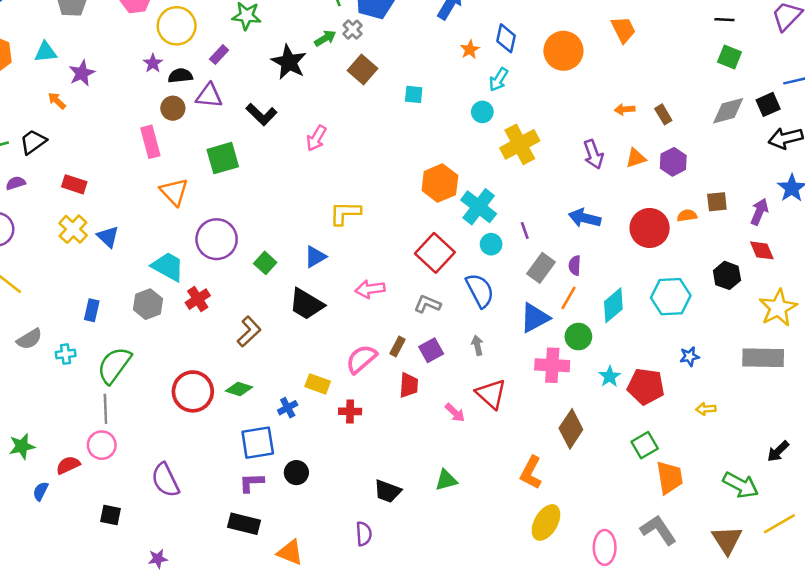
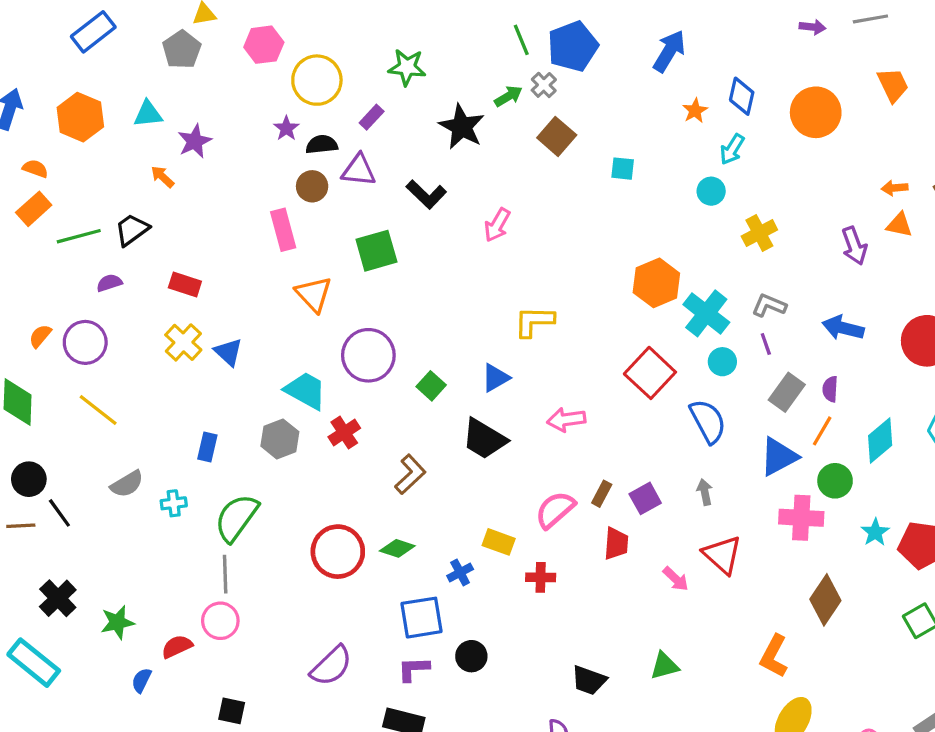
yellow cross: (520, 144) -> (759, 233), size x0.7
orange triangle: (636, 158) -> (899, 225), moved, turned 30
gray L-shape: (427, 304) -> (769, 305), moved
purple semicircle: (165, 480) -> (331, 666), moved, turned -108

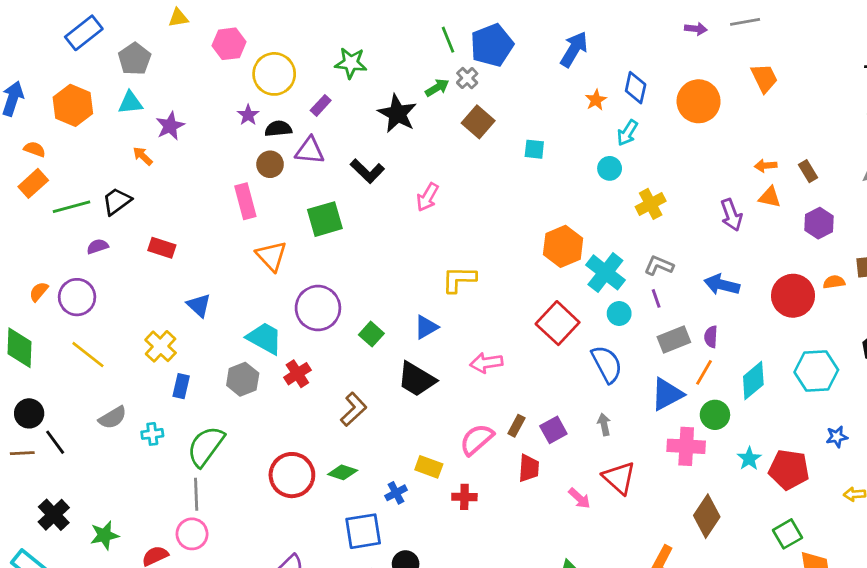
gray pentagon: (182, 50) -> (135, 59), moved
yellow cross: (183, 342) -> (161, 346), moved
gray rectangle: (787, 392) -> (674, 340), turned 32

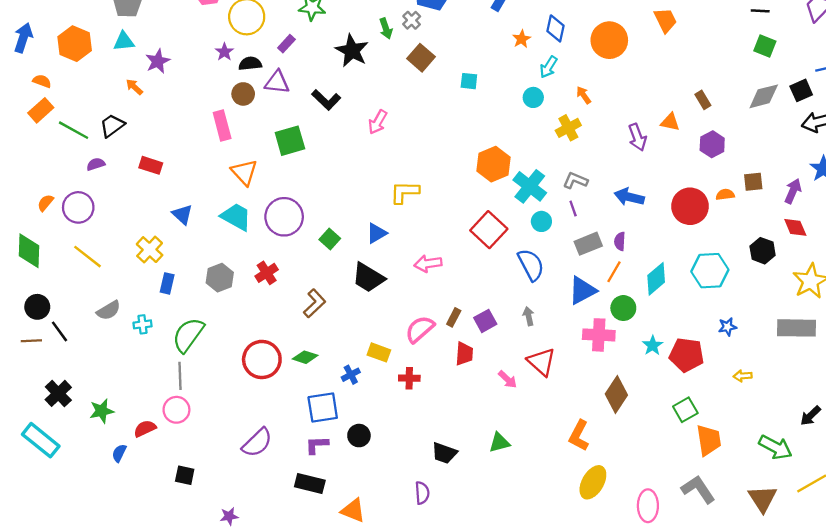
green arrow: (437, 88) -> (386, 28), turned 102
orange arrow: (766, 166) -> (584, 95), moved, turned 60
green line: (72, 207) -> (74, 130), turned 44
cyan trapezoid: (265, 338) -> (236, 217), moved

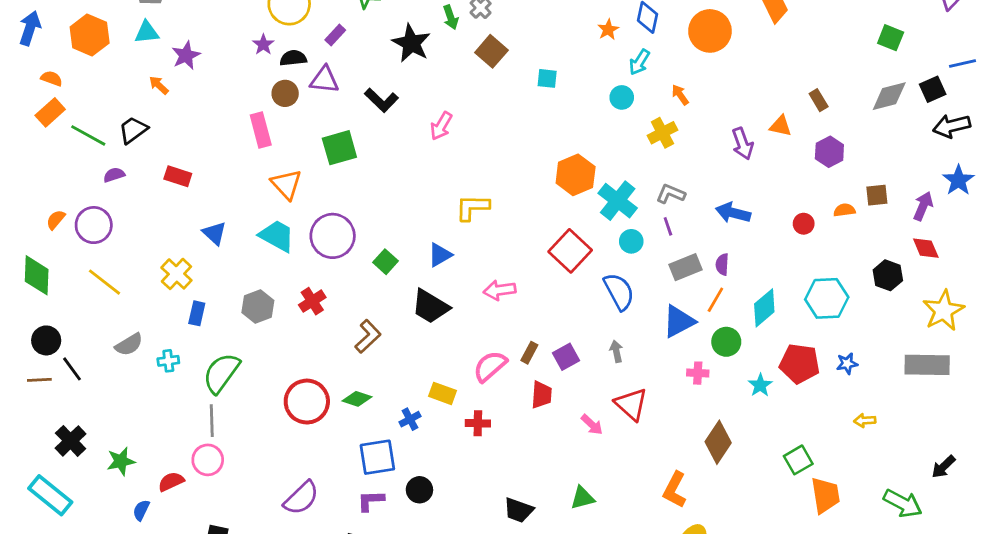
red circle: (690, 206) -> (804, 224), size x0.5
pink cross: (599, 335) -> (698, 373), size x0.6
red pentagon: (686, 355) -> (800, 364), moved

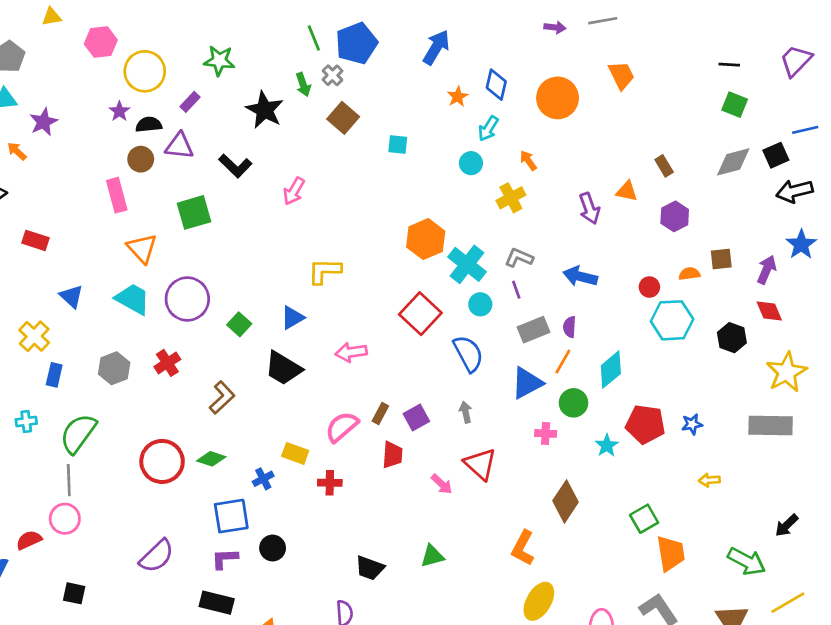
cyan hexagon: (827, 298) -> (672, 320), moved

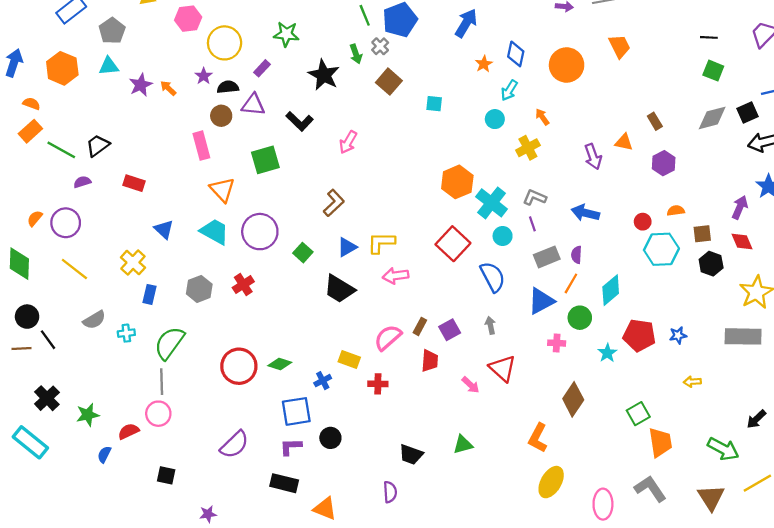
orange arrow: (17, 151) -> (168, 88), moved
brown square: (721, 259) -> (702, 234), moved
yellow L-shape: (324, 271) -> (381, 243), moved
brown L-shape: (222, 398) -> (334, 203), moved

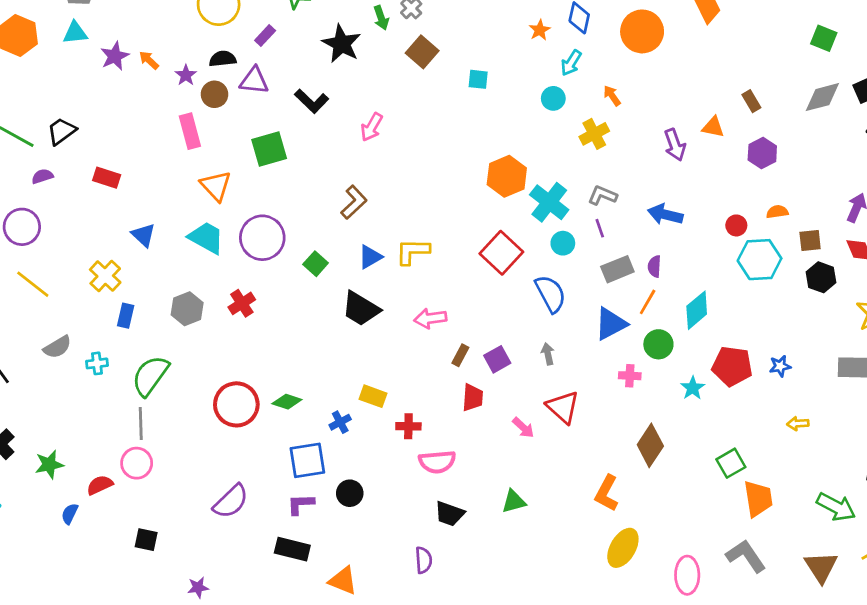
purple star: (204, 76) -> (186, 75), moved
pink arrow: (396, 276) -> (430, 318), moved
pink semicircle: (388, 338) -> (437, 462), moved, turned -144

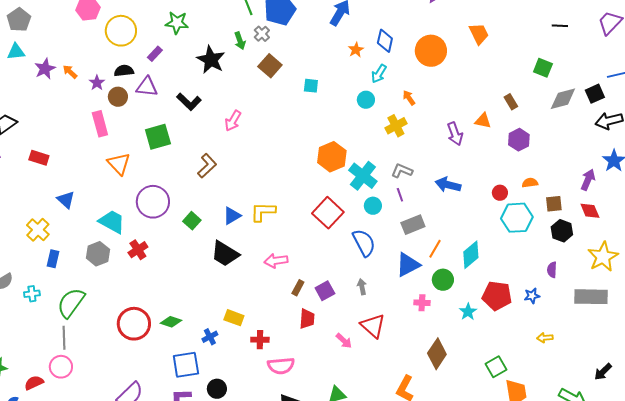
green square: (824, 38) -> (543, 68), moved
brown L-shape: (354, 202) -> (207, 166), moved
cyan trapezoid: (206, 238) -> (112, 222), moved
purple semicircle: (654, 266) -> (552, 270), moved

